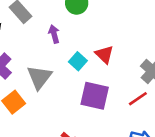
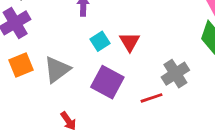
gray triangle: (39, 77) -> (57, 70), moved

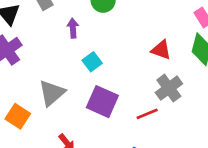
red triangle: (130, 42) -> (161, 50), moved, turned -35
orange square: (21, 65) -> (18, 116), moved, turned -30

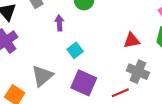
red triangle: (161, 50) -> (132, 40), turned -30
gray cross: (169, 88) -> (138, 72), turned -30

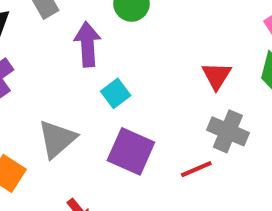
purple arrow: (59, 23) -> (87, 44), size x1.5
red triangle: (132, 40) -> (217, 76), turned -48

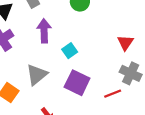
purple arrow: (87, 44) -> (44, 31), moved

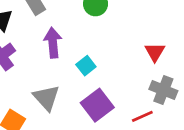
gray triangle: (37, 75) -> (46, 98), turned -30
purple square: (77, 83) -> (97, 105), turned 30

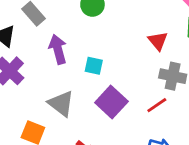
cyan square: (86, 66) -> (94, 66), turned -30

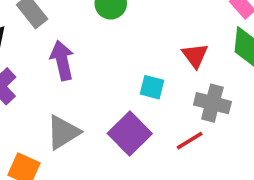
cyan square: (94, 66) -> (152, 87), moved
gray triangle: (61, 103) -> (63, 132), turned 48

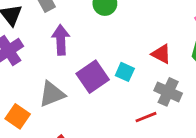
red triangle: (195, 56) -> (161, 54), turned -35
purple square: (130, 134) -> (93, 77), moved

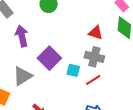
cyan square: (125, 72) -> (73, 70), moved
gray cross: (168, 92) -> (94, 57), moved

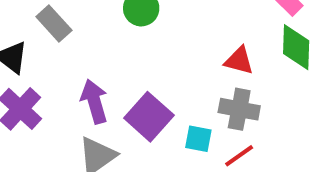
purple arrow: (22, 36) -> (94, 101), moved

